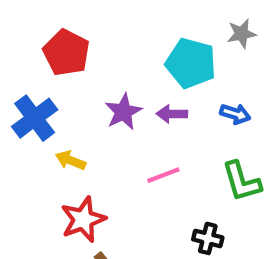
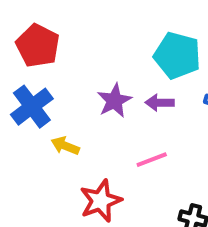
red pentagon: (66, 53) -> (38, 46), moved
red star: (83, 219) -> (101, 201), moved

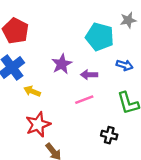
purple arrow: (160, 103) -> (89, 75), moved
red star: (101, 201) -> (38, 124), moved

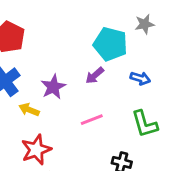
purple star: (62, 64) -> (53, 87), moved
purple arrow: (89, 75) -> (95, 75), moved, turned -42

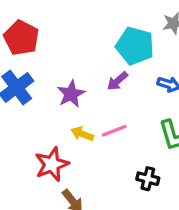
yellow arrow: (29, 110) -> (82, 134), moved

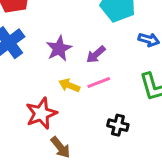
purple arrow: (117, 81) -> (96, 54), moved
black cross: (148, 179) -> (118, 125), moved

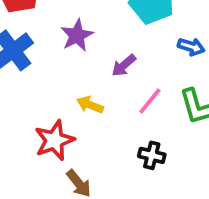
purple star: (59, 49) -> (77, 35), moved
pink line: (99, 82) -> (150, 101), moved, turned -30

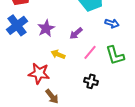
purple star: (77, 35) -> (46, 28), moved
red star: (54, 140) -> (39, 73), turned 30

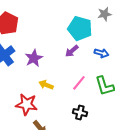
purple arrow: (76, 33) -> (72, 51), moved

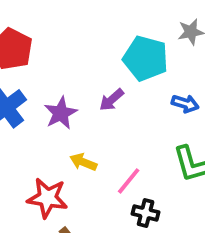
purple arrow: (72, 51) -> (112, 100), moved
pink line: (79, 83) -> (129, 181), moved

